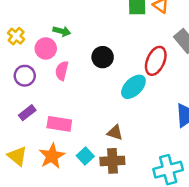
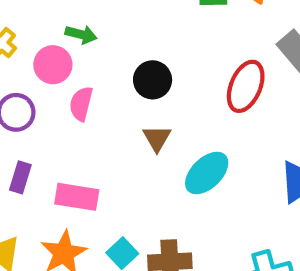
cyan ellipse: (133, 87) -> (207, 173), moved
purple rectangle: (27, 113) -> (20, 177), turned -35
brown triangle: (115, 133) -> (157, 138), moved, turned 42

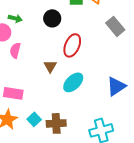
black circle: (153, 80) -> (52, 18), moved
red ellipse: (246, 86) -> (72, 45), moved

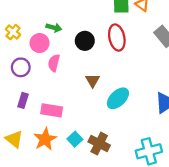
black circle: (52, 18) -> (85, 41), moved
red ellipse: (72, 45) -> (117, 38), moved, turned -35
brown cross: (56, 123) -> (99, 144), turned 30

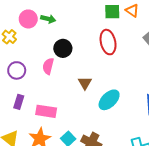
green arrow: (54, 28) -> (48, 19), moved
black circle: (85, 41) -> (63, 48), moved
pink circle: (40, 43) -> (28, 19), moved

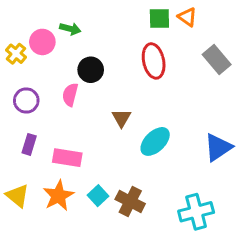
pink circle: (28, 19) -> (42, 42), moved

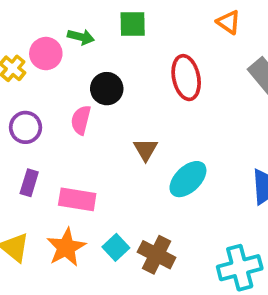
green square: (159, 19) -> (133, 24), moved

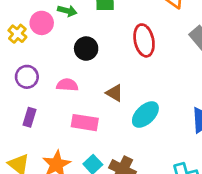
pink semicircle: (81, 120) -> (67, 85), moved, turned 80
brown triangle: (146, 150) -> (114, 93), turned -30
pink rectangle: (77, 199) -> (85, 123), moved

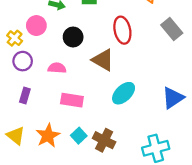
pink circle: (42, 23) -> (36, 26), moved
yellow cross: (17, 34) -> (15, 38), moved
brown triangle: (114, 93) -> (103, 60), moved, size x1.5

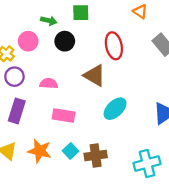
black circle: (73, 37) -> (65, 41), moved
purple rectangle: (25, 95) -> (17, 111), size x1.5
orange star: (48, 136) -> (40, 151), turned -30
brown cross: (104, 140) -> (96, 155), turned -35

